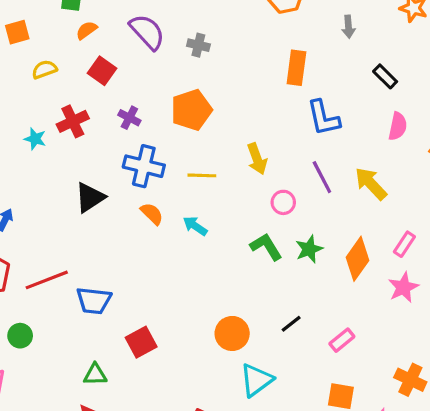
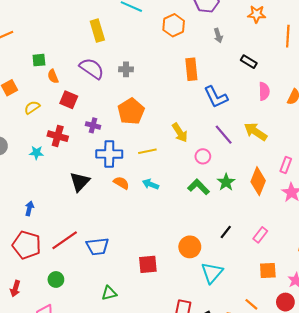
orange semicircle: (87, 30) -> (53, 76), turned -64
red cross: (73, 121) -> (58, 136), turned -36
red square: (141, 342) -> (148, 264), moved, turned 36

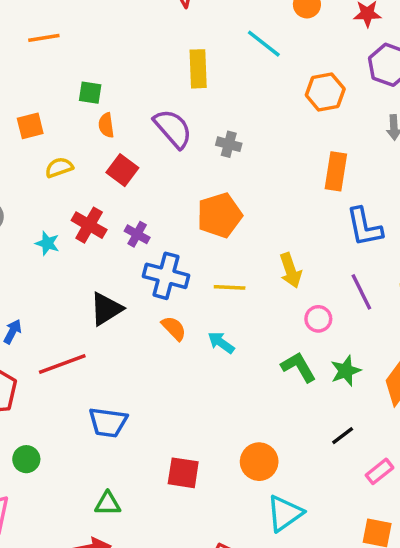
purple cross: (93, 125) -> (137, 234), moved
black line: (226, 232) -> (343, 436), moved
red line: (65, 240) -> (62, 364), moved

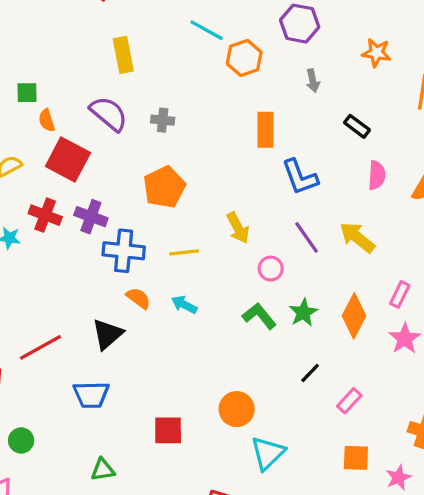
cyan line: (264, 44) -> (207, 30), moved
red square: (122, 170) -> (68, 159), size x1.5
purple cross: (137, 234) -> (91, 217), size x1.4
black triangle: (106, 309) -> (107, 334), moved

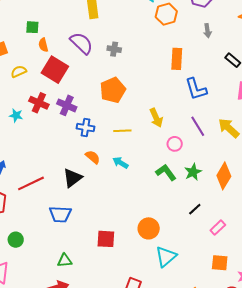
blue cross: (124, 251) -> (85, 128), size x0.7

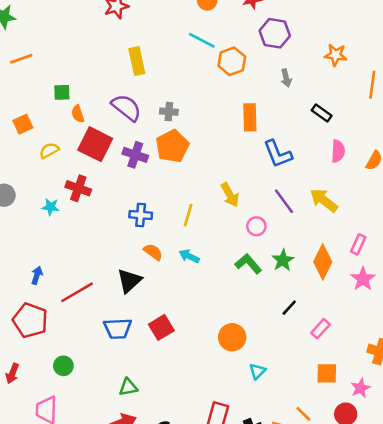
orange pentagon: (113, 90) -> (172, 146), moved
purple cross: (67, 105) -> (135, 155), moved
yellow line: (122, 131) -> (188, 215), turned -66
red square: (106, 239) -> (161, 327), moved, turned -30
cyan triangle: (166, 257) -> (257, 371), size x0.6

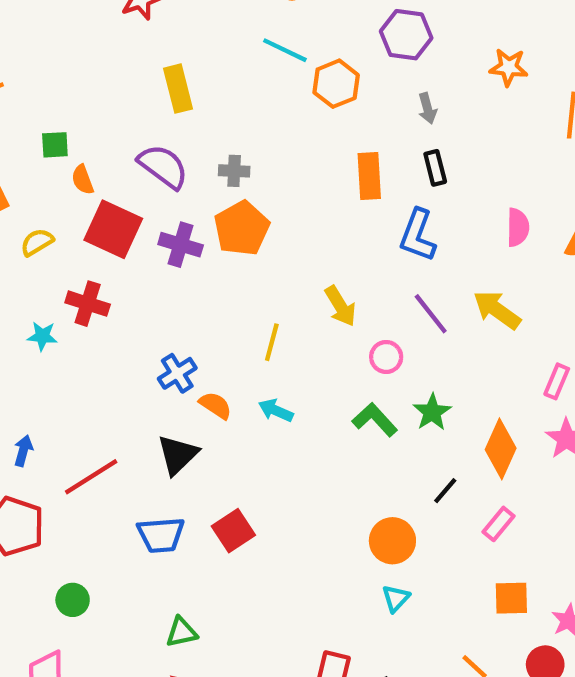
black rectangle: (322, 113) -> (435, 168), moved, turned 42
blue L-shape: (278, 154) -> (418, 235), turned 44
blue cross: (141, 215) -> (177, 373), moved, turned -35
orange diamond: (323, 262) -> (501, 449), moved
orange circle: (232, 337) -> (392, 541), moved

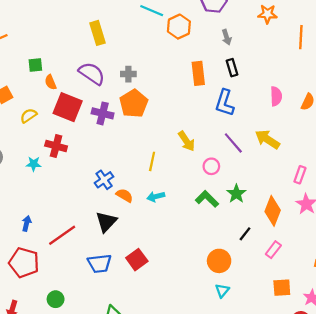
cyan arrow: (276, 410) -> (156, 197), turned -35

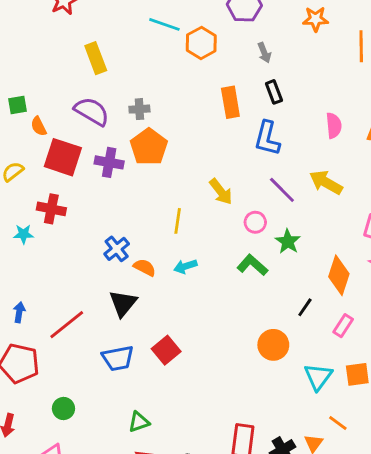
green star: (236, 194) -> (288, 242), moved
cyan triangle: (222, 291) -> (318, 377), moved, size x1.5

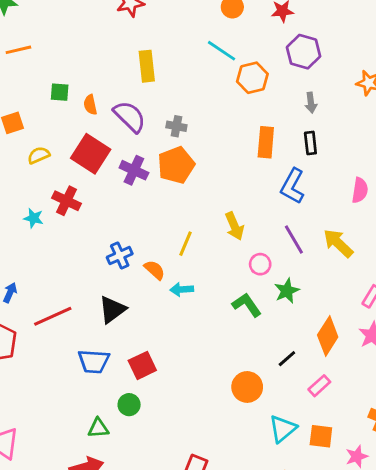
orange semicircle: (39, 126) -> (90, 105), moved
orange semicircle: (145, 267) -> (155, 270), moved
green circle: (63, 408) -> (129, 405), moved

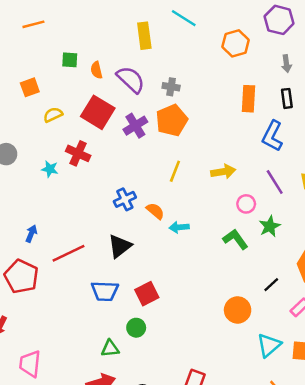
cyan line: (222, 51) -> (184, 18), moved
purple cross: (134, 170) -> (135, 126), turned 35
yellow arrow: (234, 226) -> (223, 172), turned -75
yellow line: (185, 244) -> (175, 171), moved

